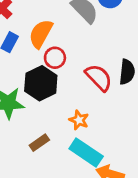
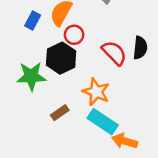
orange star: (79, 120) -> (96, 92), size x1.5

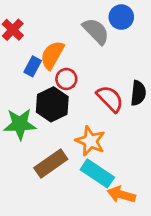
blue rectangle: (33, 21) -> (33, 66), moved
brown rectangle: (60, 113) -> (51, 164), size x1.6

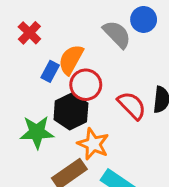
red circle: (66, 79) -> (86, 85), size x1.4
orange star: (90, 141) -> (93, 144), moved

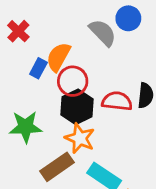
red semicircle: (132, 105) -> (117, 101), turned -40
black hexagon: (71, 111) -> (77, 107), moved

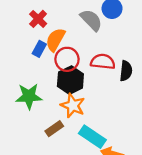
red cross: (18, 31) -> (38, 19), moved
red semicircle: (117, 101) -> (103, 62), moved
brown rectangle: (57, 167) -> (54, 129), size x0.7

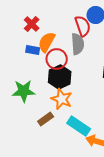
gray semicircle: (91, 20) -> (78, 44), moved, turned 40
blue rectangle: (39, 49) -> (33, 50), turned 72
red semicircle: (103, 62) -> (83, 26), moved, turned 65

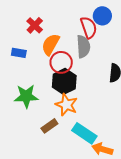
blue rectangle: (33, 50) -> (19, 53), moved

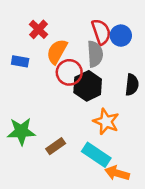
blue circle: (102, 16) -> (121, 36), moved
black hexagon: (64, 81) -> (88, 86), moved
green star: (26, 96) -> (21, 131), moved
orange star: (66, 105) -> (106, 122), moved

